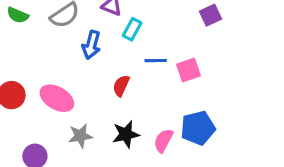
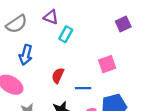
blue arrow: (91, 45) -> (26, 55), moved
blue line: (156, 61) -> (83, 88), moved

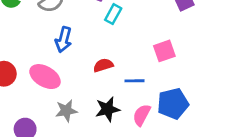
red semicircle: (58, 76) -> (103, 65), turned 49

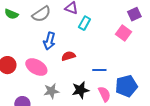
pink square: (164, 51) -> (123, 33), moved, turned -35
red semicircle: (103, 65) -> (68, 56), moved
pink semicircle: (142, 115) -> (104, 94), turned 126

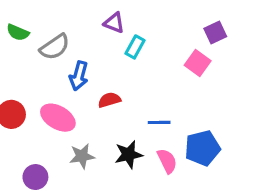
gray semicircle: (41, 14) -> (55, 47), moved

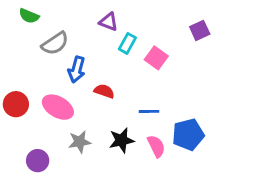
green semicircle: (18, 32) -> (29, 16), moved
pink square: (198, 63) -> (156, 58), moved
red semicircle: (109, 100) -> (104, 91), turned 36

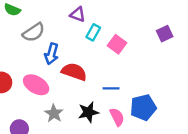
purple square: (200, 30) -> (165, 34), moved
red semicircle: (104, 91) -> (74, 72), size x1.5
gray star: (80, 142) -> (54, 113), turned -30

